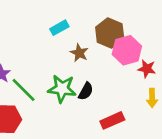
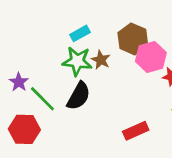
green star: (62, 89) -> (77, 61), moved
black semicircle: (86, 91) -> (79, 96), moved, size x1.5

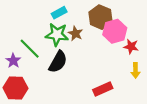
purple star: (19, 82) -> (13, 61), moved
green line: (42, 99) -> (30, 49), moved

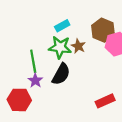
green line: (30, 49) -> (33, 61), turned 35
purple star: (13, 61) -> (35, 81), moved

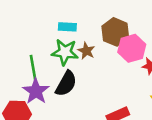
cyan rectangle: (62, 26) -> (67, 27), turned 32
purple star: (35, 81) -> (36, 91), size x1.5

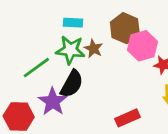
green line: (33, 68) -> (36, 68), turned 64
purple star: (36, 91) -> (53, 102), moved

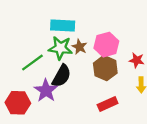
cyan rectangle: (73, 23) -> (63, 26), size x1.5
brown hexagon: (125, 28) -> (105, 68), moved
pink hexagon: (142, 46) -> (106, 45), moved

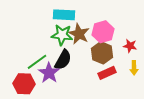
brown star: (79, 47) -> (79, 34), size x1.5
green line: (32, 62) -> (37, 62), moved
red rectangle: (108, 104) -> (107, 73), moved

